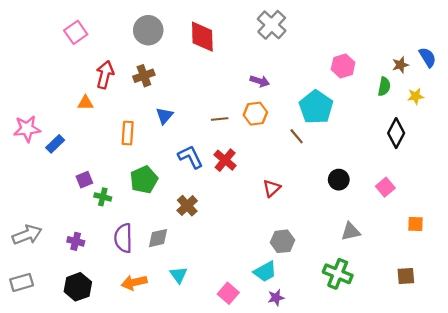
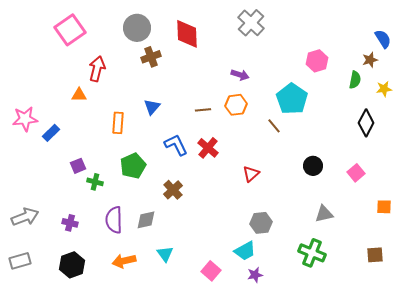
pink square: (76, 32) -> (70, 30), size x1.4
blue semicircle: (428, 57) -> (383, 39), moved
brown cross: (144, 76) -> (151, 57), moved

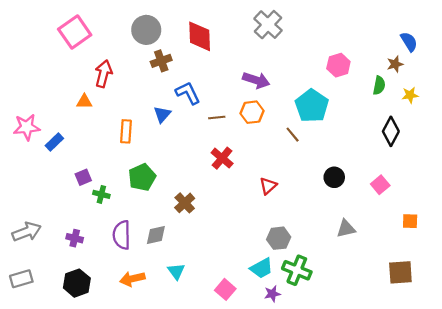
purple arrow: (240, 75) -> (256, 80), size x1.4
blue L-shape: (176, 145) -> (188, 93), moved
green cross: (312, 253) -> (297, 270), moved
brown square: (375, 255) -> (400, 272), size x1.4

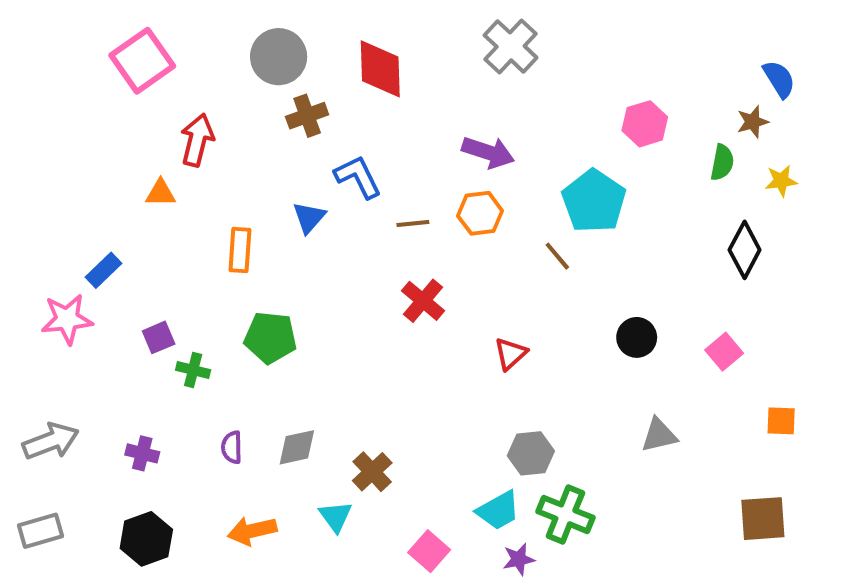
pink star: (27, 127) -> (67, 319), moved
green pentagon: (142, 177) -> (270, 337), turned 30
brown cross: (185, 203) -> (372, 472), moved
purple semicircle: (122, 235) -> (232, 447), size x0.6

